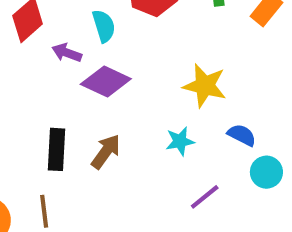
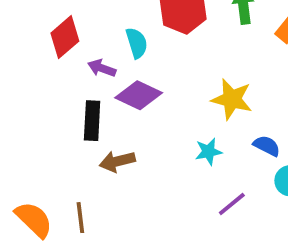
black rectangle: (56, 149) -> (92, 121), moved
brown arrow: (106, 152) -> (117, 161), moved, turned -140

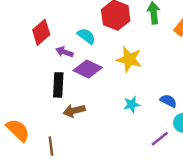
cyan semicircle: (137, 43) -> (86, 36), turned -36
yellow star: (232, 99) -> (129, 59), moved
purple line: (232, 204) -> (160, 139), moved
orange semicircle: (34, 220) -> (18, 130), moved

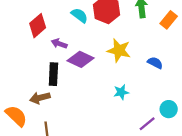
cyan semicircle: (86, 36) -> (79, 15), moved
blue semicircle: (168, 101) -> (155, 63), moved
brown arrow: (74, 111) -> (40, 98), moved

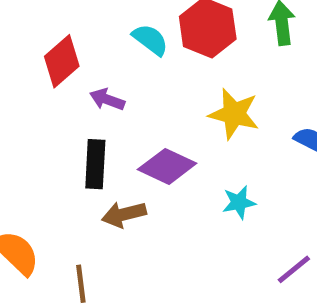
purple diamond: (81, 59) -> (167, 166), moved
brown arrow: (40, 98) -> (124, 214), moved

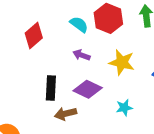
purple arrow: (107, 99) -> (81, 55), moved

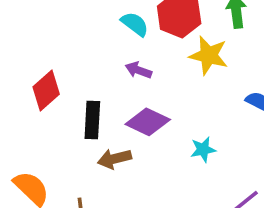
red diamond: (34, 35) -> (46, 90), moved
yellow star: (122, 62) -> (209, 55), moved

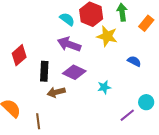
purple arrow: (138, 70) -> (69, 44), size x1.6

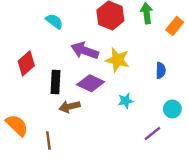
cyan semicircle: (67, 19) -> (54, 21), moved
yellow star: (107, 36) -> (117, 60), moved
blue semicircle: (134, 61) -> (161, 70), turned 64
cyan circle: (146, 102) -> (172, 109), moved

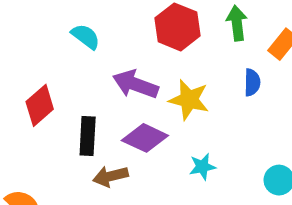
blue semicircle: (161, 70) -> (252, 82), moved

